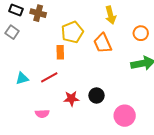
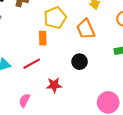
black circle: (97, 95) -> (80, 62), moved
pink semicircle: (42, 114) -> (24, 100), turned 120

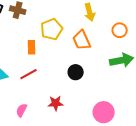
orange rectangle: (43, 38) -> (32, 47), moved
red star: (54, 85) -> (56, 103), moved

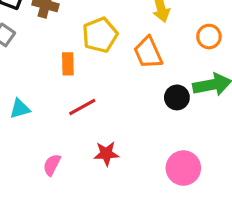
black circle: (76, 72) -> (177, 97), moved
red line: (29, 74) -> (82, 107), moved

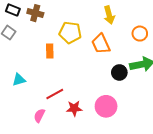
yellow pentagon: (100, 35) -> (70, 33), turned 30
red line: (82, 107) -> (55, 94), moved
pink circle: (183, 168) -> (106, 106), moved

